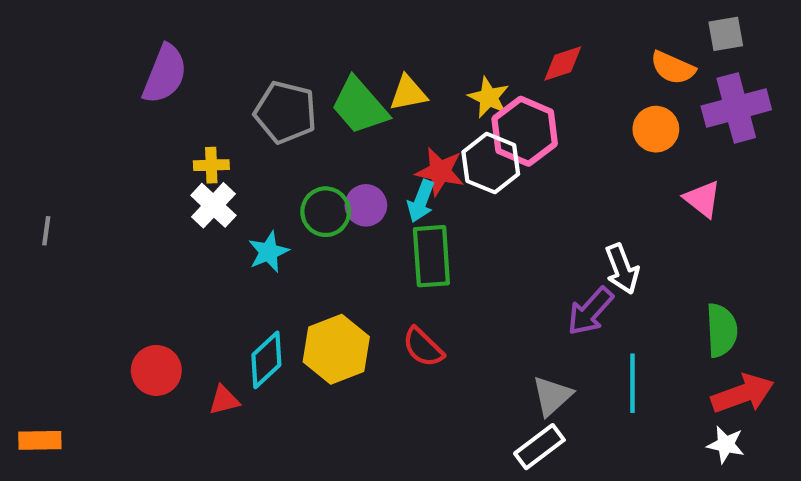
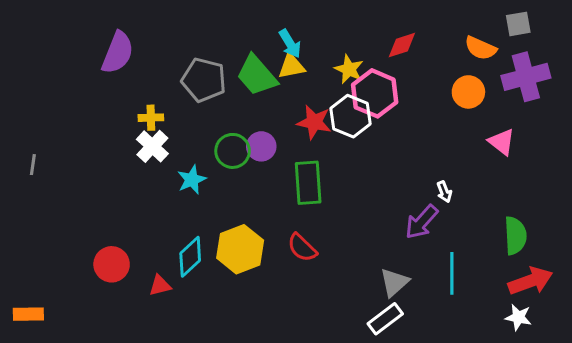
cyan arrow: (421, 201) -> (290, 44), moved, turned -52
white arrow: (622, 269) -> (444, 192), size x0.6

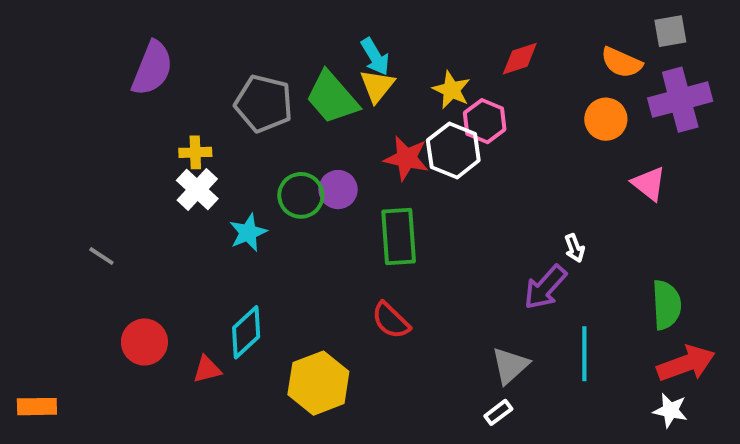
yellow triangle: (292, 66) -> (377, 86), turned -40
pink hexagon: (375, 93) -> (485, 121), size x0.7
gray line: (33, 165) -> (101, 256), moved, turned -65
yellow hexagon: (240, 249) -> (318, 383), moved
white rectangle: (385, 319) -> (498, 412), size x0.6

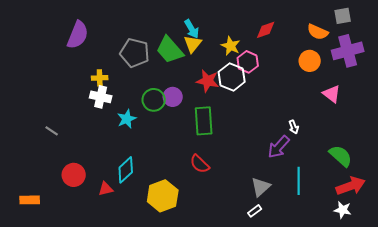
white cross: (197, 190) -> (101, 97), turned -30
green semicircle: (666, 305) -> (341, 156), turned -45
orange rectangle: (37, 407) -> (30, 200), moved

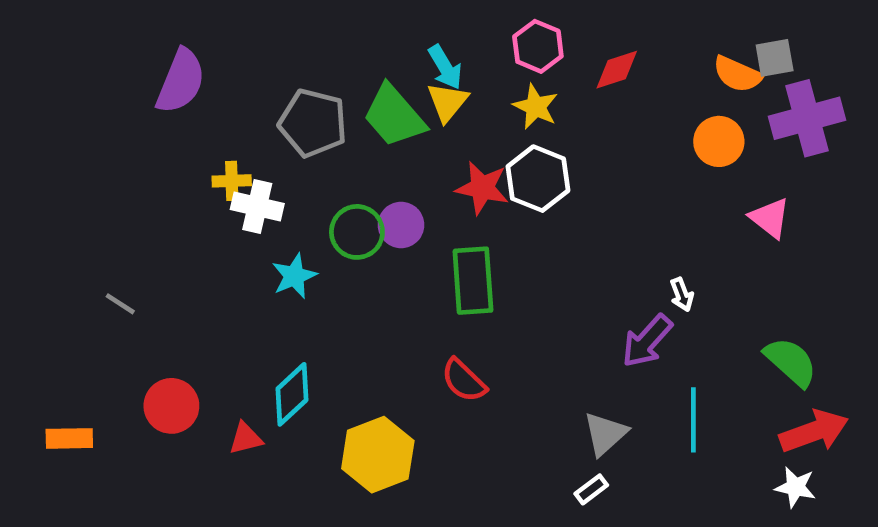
gray square: (343, 16) -> (775, 58), moved
pink hexagon: (248, 62) -> (538, 46), moved
white cross: (101, 97) -> (257, 206), moved
orange rectangle: (30, 200) -> (69, 438), moved

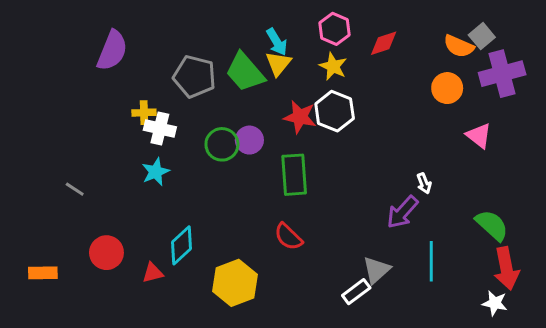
gray square: (775, 58) -> (482, 36), turned -30
cyan star: (294, 276) -> (156, 172), moved
red arrow: (814, 431) -> (506, 269), turned 99
white rectangle: (591, 489) -> (356, 292), moved, size x1.4

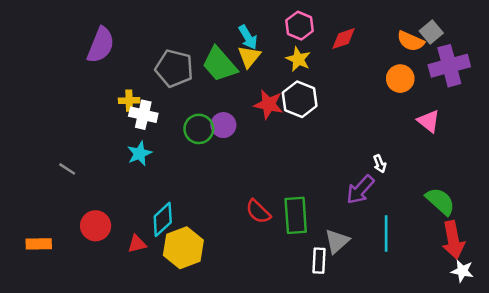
green rectangle: (294, 175) -> (296, 215), moved
yellow hexagon: (235, 283) -> (183, 248), moved
white rectangle: (356, 292) -> (319, 261), turned -50
white star: (495, 303) -> (462, 271), moved

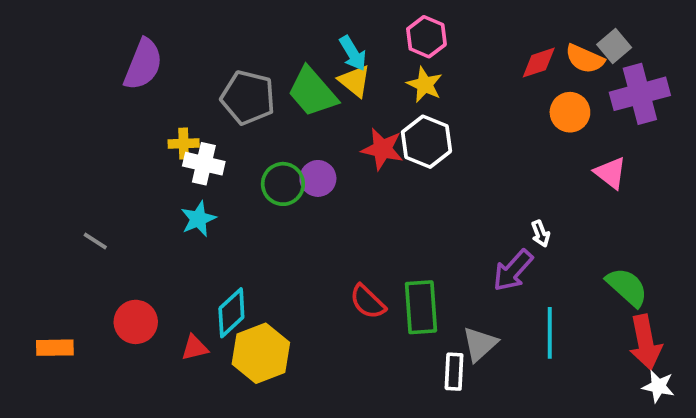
red diamond: (343, 39) -> (539, 63), moved
yellow triangle: (249, 57) -> (355, 81), turned -30

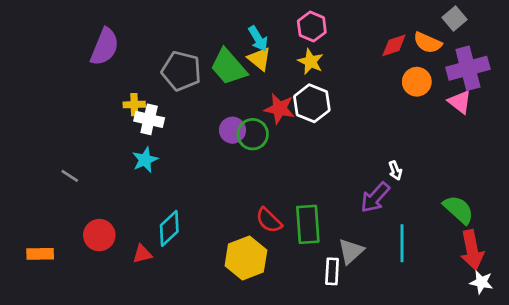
gray square: (614, 46) -> (454, 18), moved
pink triangle: (610, 173) -> (460, 102), moved
green circle: (283, 184) -> (253, 134), moved
yellow hexagon: (261, 353) -> (246, 258), moved

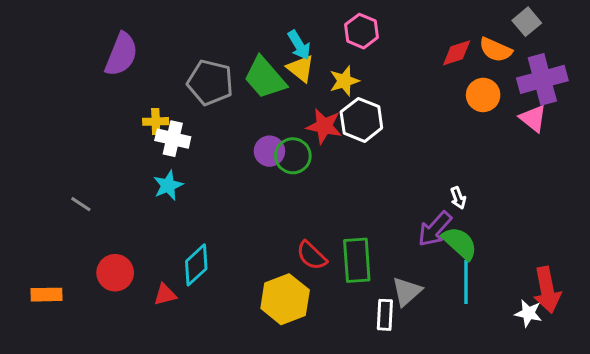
yellow star: (311, 62) -> (344, 81), moved, turned 30
green semicircle: (459, 210) -> (460, 243), moved
white star: (481, 282) -> (528, 313), moved

